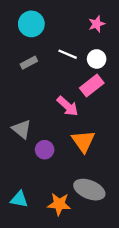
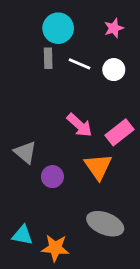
cyan circle: (31, 24) -> (58, 28), moved
gray rectangle: (29, 63) -> (48, 58), moved, turned -63
pink rectangle: (92, 86) -> (119, 132), moved
orange star: (59, 204) -> (55, 248), moved

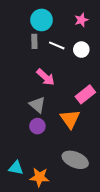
pink arrow: (80, 125) -> (46, 77), moved
gray triangle: (25, 152) -> (37, 105), moved

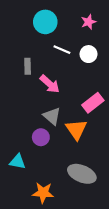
gray rectangle: (34, 41) -> (28, 66), moved
gray triangle: (37, 105) -> (52, 116), moved
cyan triangle: (16, 168) -> (18, 162), moved

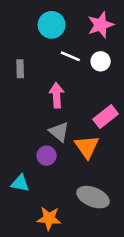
pink star: (89, 22) -> (101, 25), size x1.5
gray rectangle: (28, 66) -> (20, 69), moved
pink arrow: (50, 84) -> (57, 95), turned -135

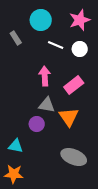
gray rectangle: (20, 69) -> (16, 38), moved, turned -32
pink rectangle: (106, 117) -> (74, 85), moved
gray triangle: (59, 132) -> (47, 105), turned -30
orange star: (49, 218) -> (14, 174), moved

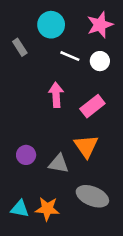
gray triangle: (47, 105) -> (59, 164), moved
purple circle: (37, 124) -> (26, 155), moved
cyan triangle: (16, 146) -> (20, 209), moved
orange star: (14, 174) -> (47, 209), moved

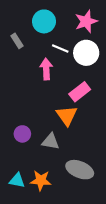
white circle: (100, 61) -> (86, 53), size x1.5
pink arrow: (56, 95) -> (46, 69), moved
orange triangle: (86, 146) -> (67, 116), moved

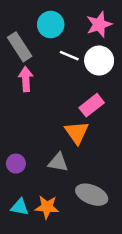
gray rectangle: (17, 41) -> (20, 47), size x1.6
pink arrow: (46, 69) -> (26, 79), moved
purple circle: (22, 134) -> (16, 164), moved

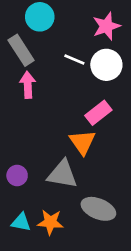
cyan circle: (51, 24) -> (40, 17), moved
gray triangle: (58, 162) -> (62, 174), size x1.4

